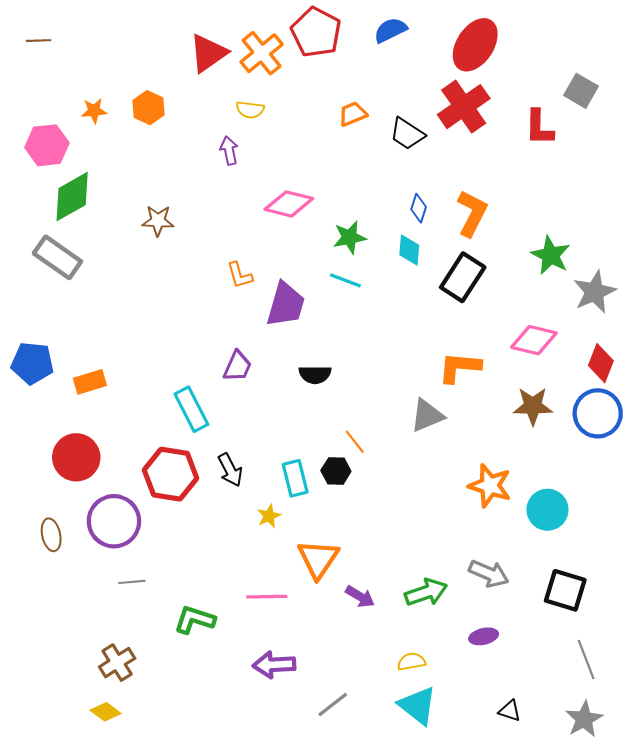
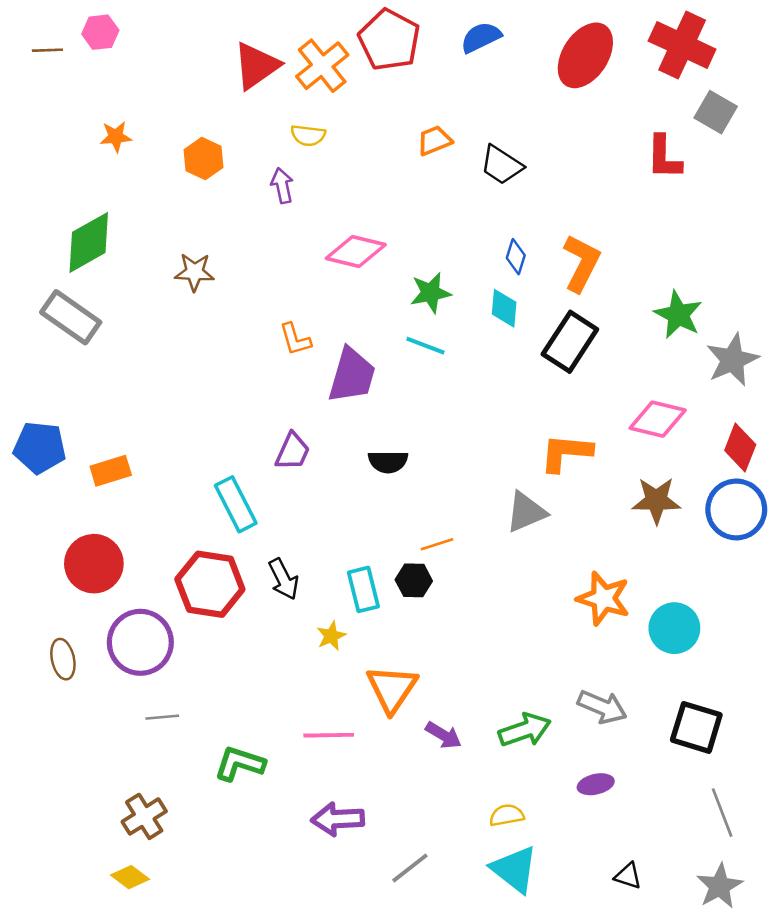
red cross: (464, 107) -> (682, 45), moved, turned -30
orange hexagon: (149, 108) -> (204, 159), moved
pink hexagon: (47, 145) -> (100, 32), moved, size x0.7
orange line: (355, 442) -> (437, 544), turned -70

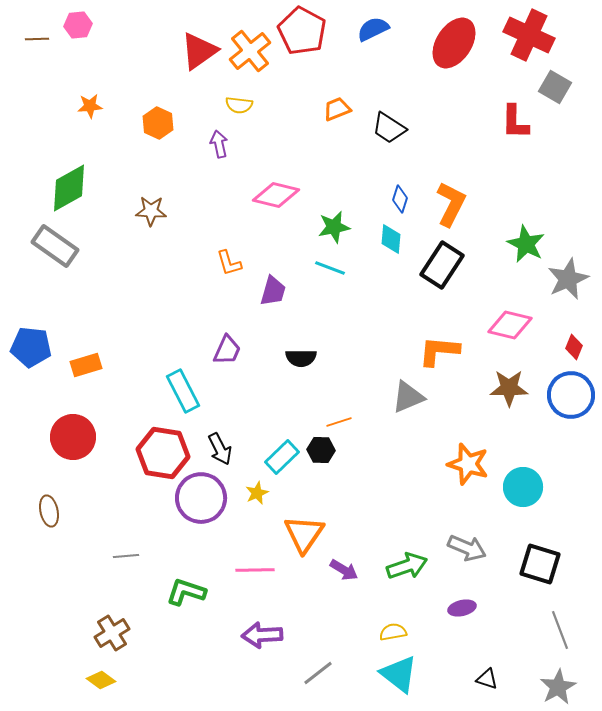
purple trapezoid: (352, 375) -> (273, 291), size x0.7
red diamond: (740, 448) -> (574, 347), size x0.7
cyan rectangle: (363, 589) -> (282, 457), turned 60
purple circle: (140, 642) -> (201, 498), moved

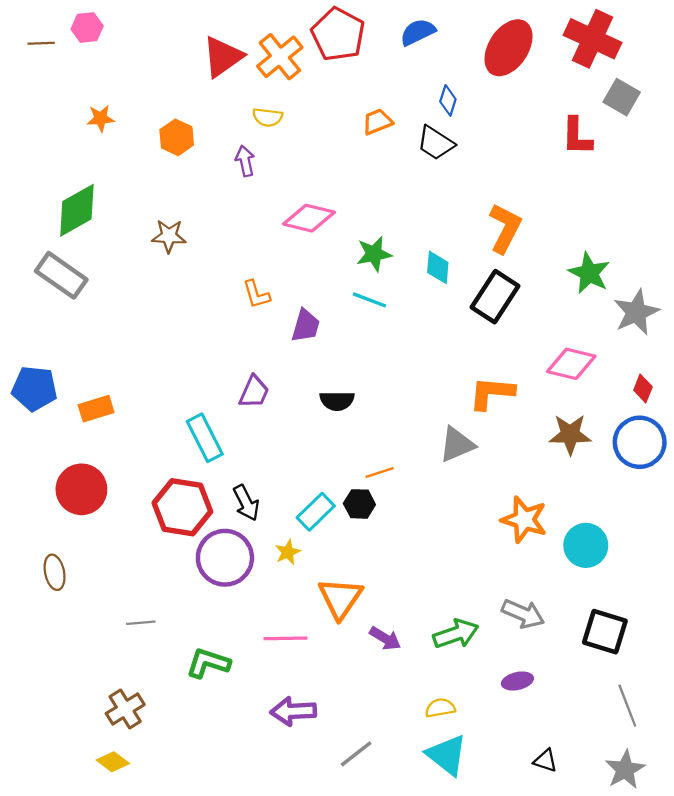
blue diamond: (400, 199) -> (448, 100), moved

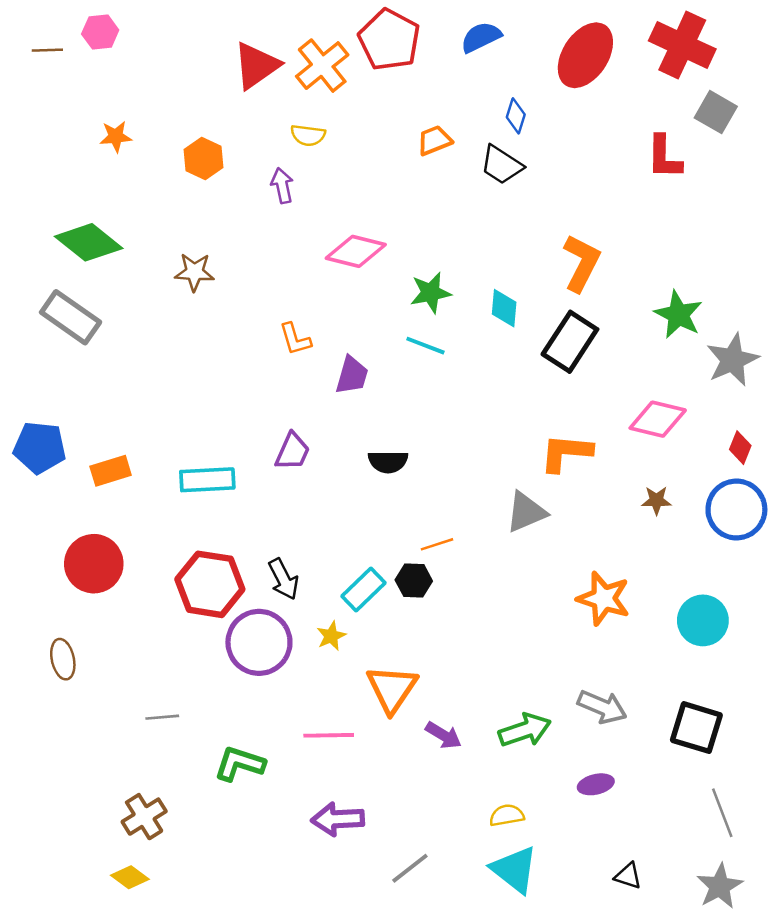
green diamond: (77, 210) -> (89, 242), turned 68
brown star: (570, 434) -> (656, 500), size x0.6
cyan rectangle: (205, 438) -> (207, 480), moved, turned -66
cyan circle: (586, 545) -> (703, 620), moved

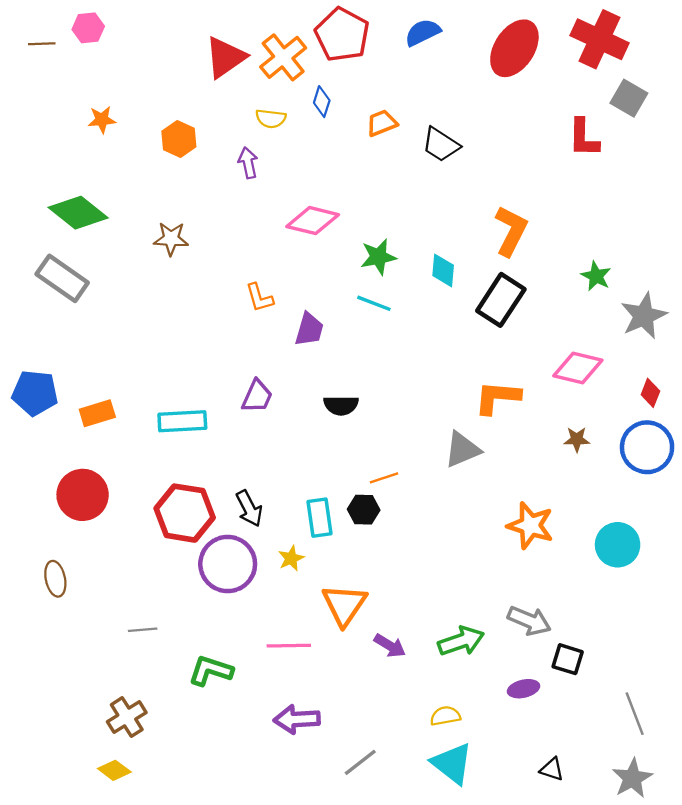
blue diamond: (516, 116) -> (322, 102), moved
green star: (678, 315) -> (596, 276), size x0.7
cyan rectangle: (363, 589) -> (319, 518), turned -54
black square: (696, 728) -> (568, 659), moved, size x0.7

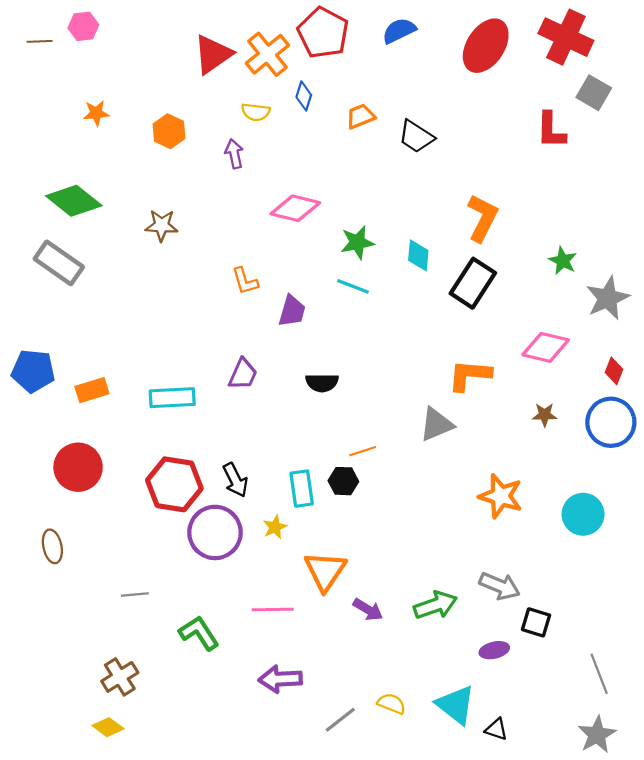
green L-shape: (211, 671) -> (199, 633), turned 39
yellow semicircle: (445, 716) -> (392, 704), moved, turned 32
cyan triangle: (452, 764) -> (456, 705), moved
black triangle: (552, 769) -> (496, 729), moved

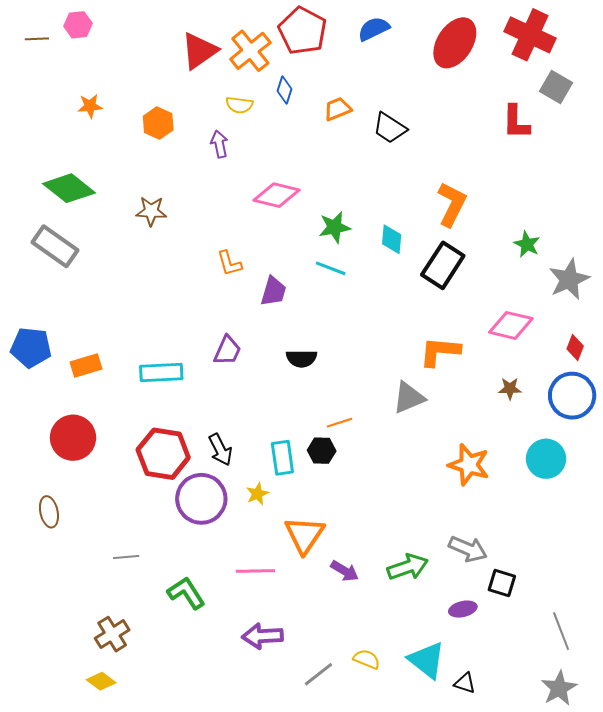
cyan circle: (583, 514) -> (546, 459), moved

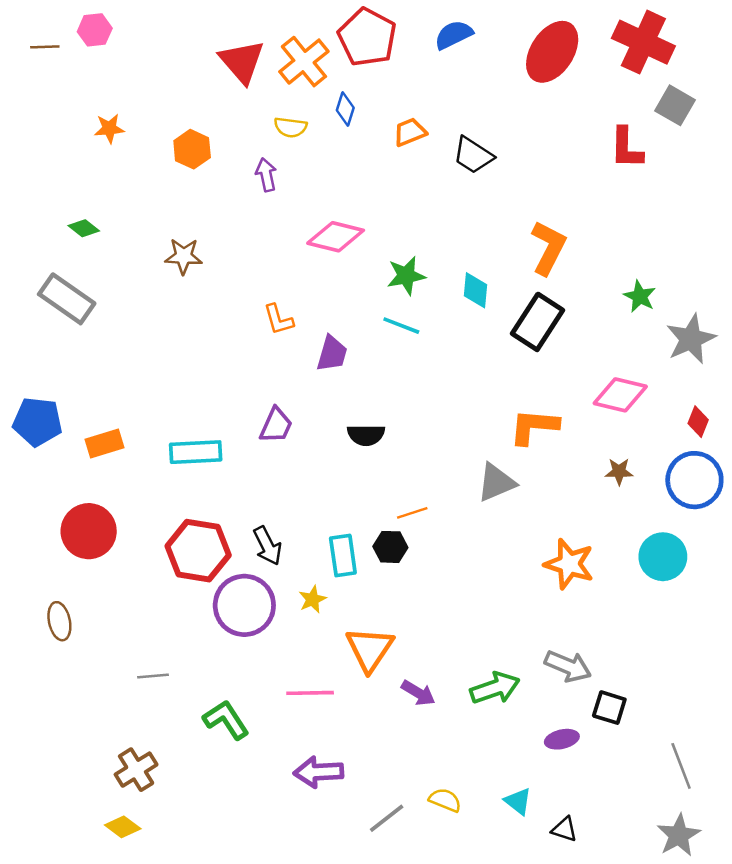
red triangle: (199, 51) -> (242, 62), turned -36
green diamond: (69, 188) -> (84, 228), size x0.5
cyan triangle: (427, 660) -> (518, 801), size x0.6

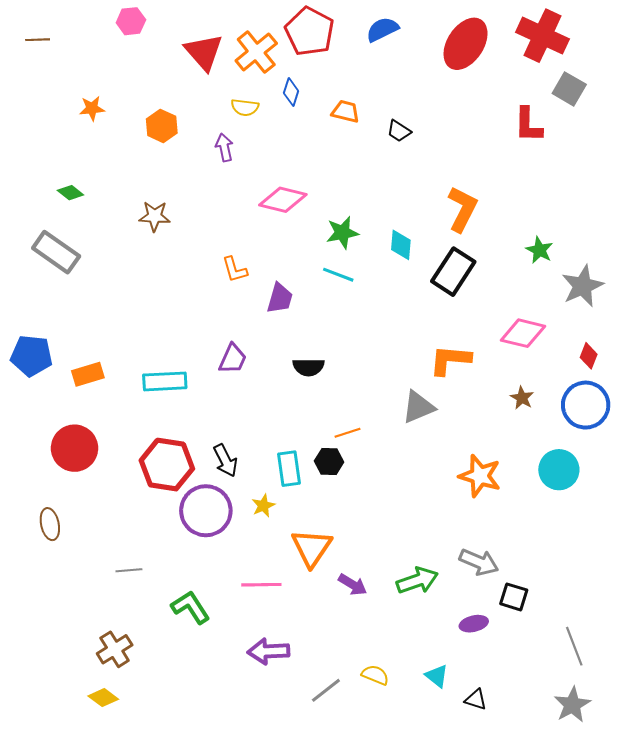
pink hexagon: (95, 30) -> (131, 21), moved
orange trapezoid: (410, 132) -> (345, 112), turned 36
black trapezoid: (473, 155) -> (399, 131), size x0.7
brown star: (619, 472) -> (522, 398), turned 30

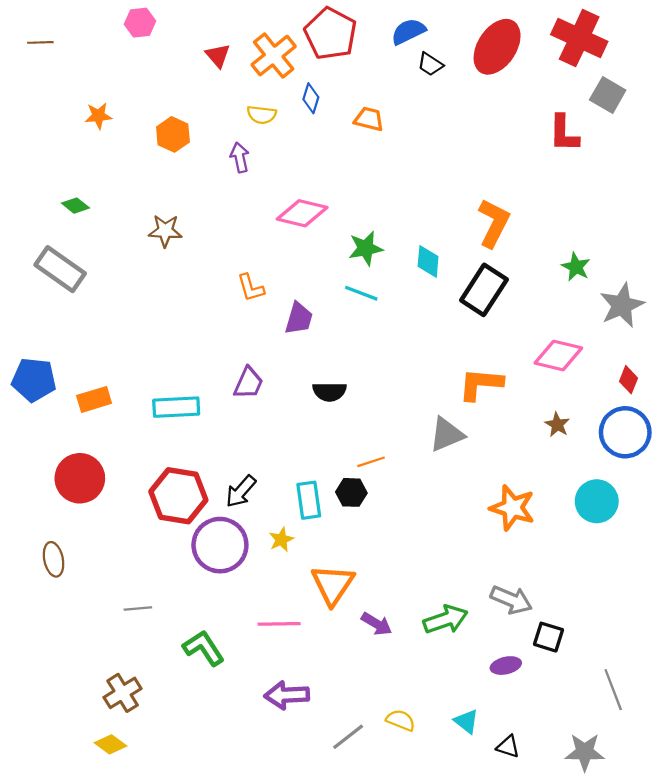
red triangle: (204, 52) -> (218, 56), size x0.6
black trapezoid: (399, 131) -> (430, 64), moved
black arrow: (225, 460) -> (241, 491), turned 68
gray star: (572, 705) -> (585, 752), moved, turned 30

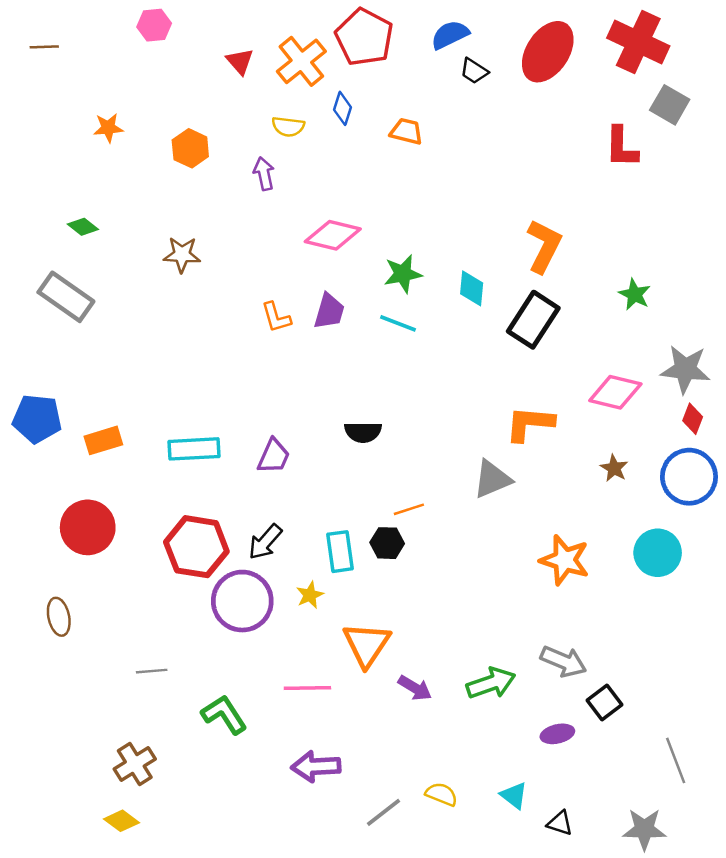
gray star: (622, 305) -> (685, 369), moved, turned 30
purple trapezoid: (299, 318) -> (329, 311), moved
purple trapezoid: (248, 383) -> (274, 456), moved
black square: (549, 637) -> (604, 702), turned 36

